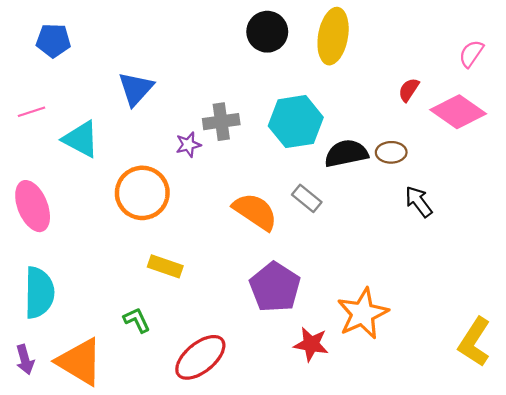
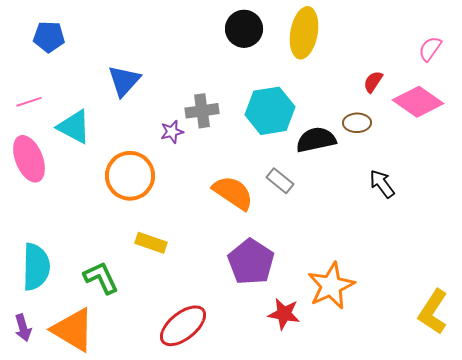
brown ellipse: (391, 152) -> (357, 123), moved
pink ellipse: (33, 206) -> (29, 159), moved
green L-shape: (137, 320) -> (101, 278), moved, size x1.4

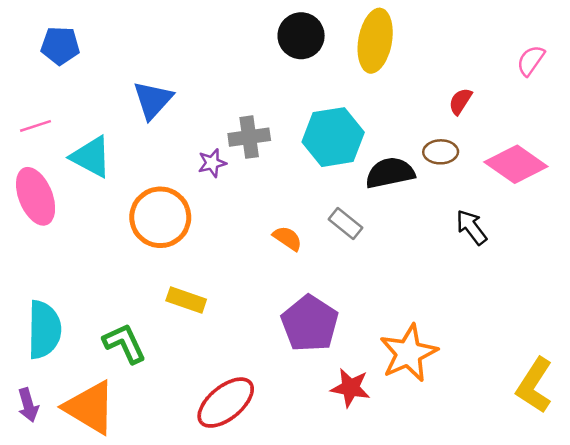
pink diamond: (418, 102) -> (516, 164), moved
orange semicircle: (233, 193) -> (287, 238), size x0.6

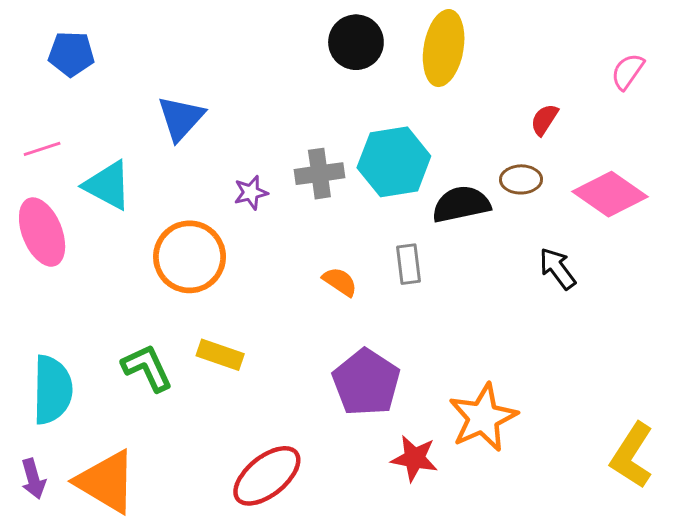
gray cross: (249, 137) -> (319, 174), moved
gray rectangle: (346, 223) -> (409, 264), turned 44
green L-shape: (124, 343) -> (147, 368), moved

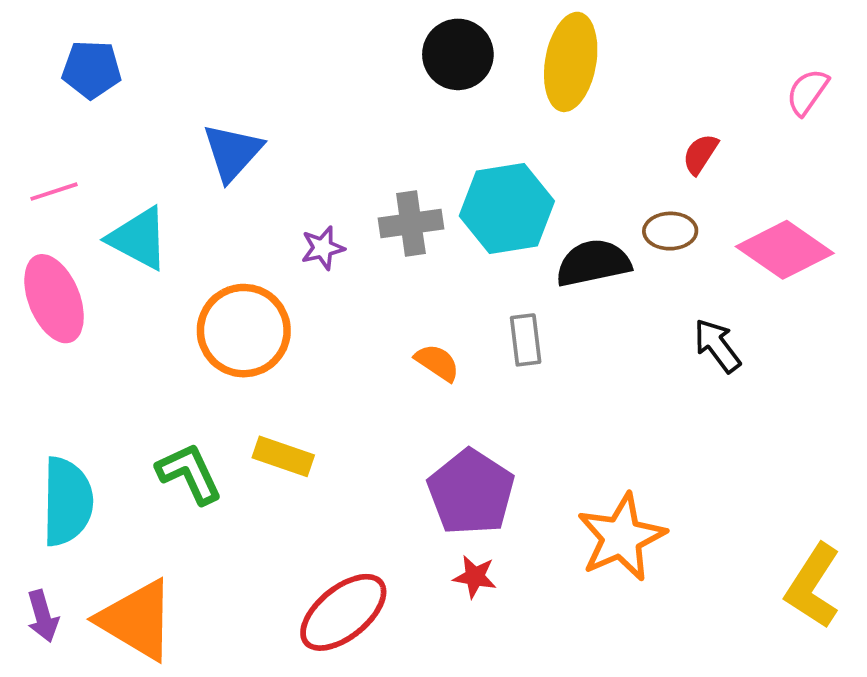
red star: (414, 458) -> (475, 577), moved, size x0.7

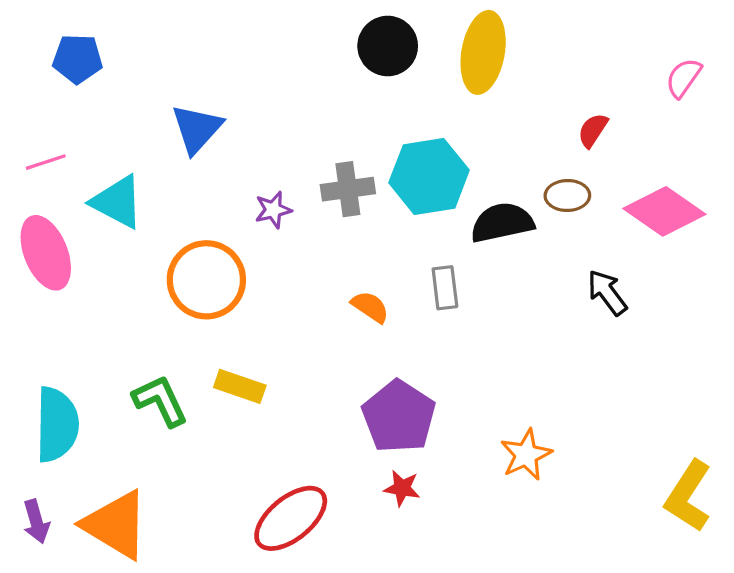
orange star: (621, 537) -> (526, 455), size x0.7

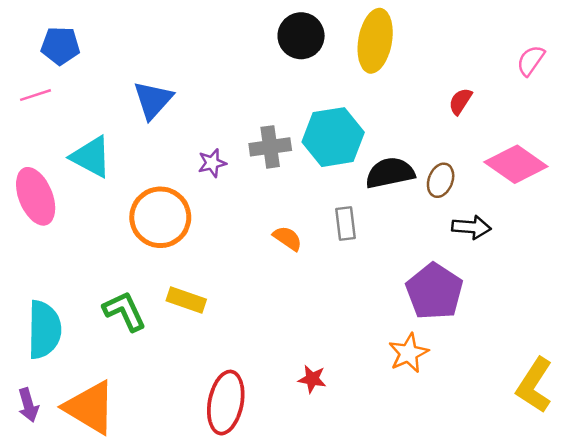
pink line: (46, 162) -> (36, 95), moved
brown ellipse: (567, 196) -> (441, 180), moved, turned -68
black arrow: (607, 293) -> (471, 227), turned 132
purple pentagon: (399, 417) -> (434, 291), moved
red ellipse: (291, 518) -> (226, 403), turned -40

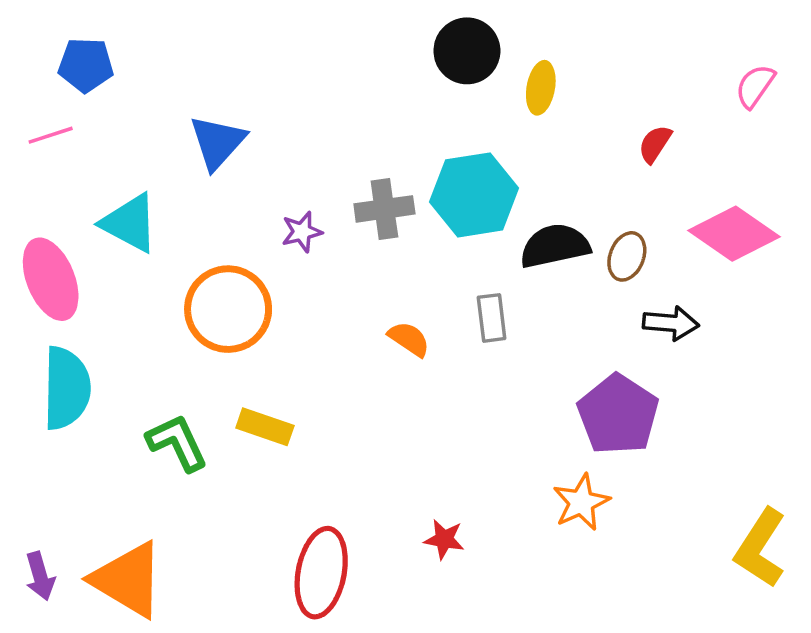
black circle: (301, 36) -> (467, 51), moved
yellow ellipse: (375, 41) -> (541, 88), moved, size x0.6
cyan semicircle: (44, 330) -> (66, 388), moved

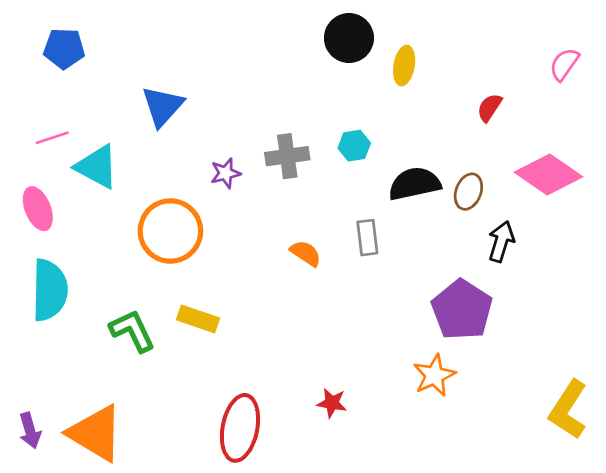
pink line: (51, 135) -> (52, 138), moved
cyan hexagon: (474, 195) -> (354, 146), size x0.5
pink ellipse: (51, 279) -> (38, 209), size x0.7
black arrow: (671, 323) -> (501, 241), turned -78

